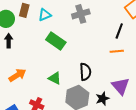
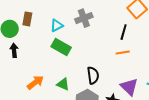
cyan triangle: (45, 15) -> (57, 25), moved
orange arrow: (17, 75) -> (35, 82), moved

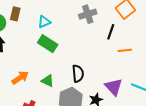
gray cross: (84, 18) -> (88, 14), moved
orange line: (123, 52) -> (125, 50), moved

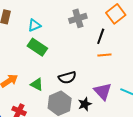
orange line: (125, 50) -> (104, 55), moved
black semicircle: (78, 74) -> (67, 78), turned 78

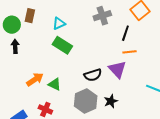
green triangle: (37, 84) -> (55, 84), moved
purple triangle: (103, 91) -> (117, 69), moved

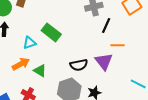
cyan triangle: (59, 23) -> (29, 43), moved
black line: (125, 33) -> (106, 25), moved

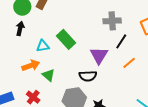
orange line: (117, 45) -> (129, 63), turned -48
purple triangle: (104, 62) -> (99, 55), moved

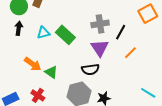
gray cross: (112, 21) -> (100, 24), moved
cyan triangle: (43, 46) -> (43, 33), moved
orange arrow: (31, 65) -> (33, 64), turned 60

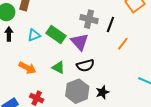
gray cross: (100, 24) -> (89, 19), turned 30
purple triangle: (100, 48) -> (80, 42), moved
green triangle: (51, 72) -> (58, 67), moved

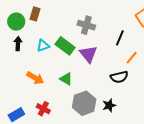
gray cross: (89, 19) -> (86, 25), moved
black semicircle: (85, 65) -> (119, 77), moved

